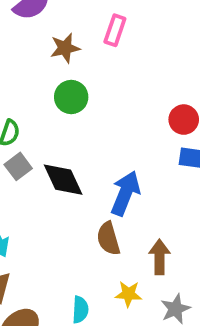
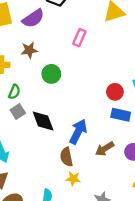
brown star: (65, 48) -> (29, 50), moved
brown arrow: (159, 257) -> (105, 149), moved, turned -126
yellow star: (128, 294) -> (73, 179), moved

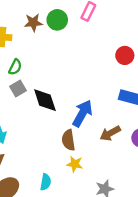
green circle: (51, 74) -> (57, 20), moved
red circle: (115, 92) -> (125, 55), moved

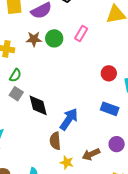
gray square: (18, 89) -> (16, 94), turned -32
brown arrow: (110, 133) -> (91, 154), moved
yellow star: (75, 164) -> (67, 162), moved

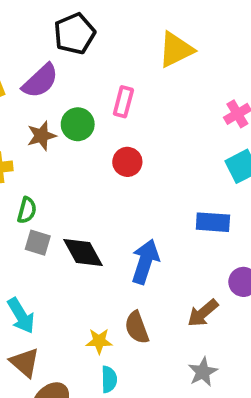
red circle: (109, 73) -> (127, 162), moved
brown semicircle: (55, 141) -> (137, 327), moved
yellow star: (67, 162) -> (99, 341), moved

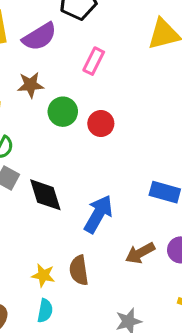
pink rectangle: (123, 102) -> (94, 61), moved
green circle: (78, 124) -> (63, 112), moved
brown arrow: (203, 313) -> (140, 253), moved

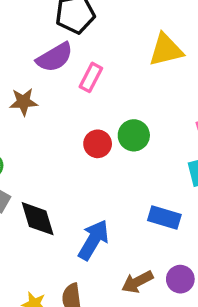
purple semicircle: (39, 37) -> (55, 57), moved
green circle: (63, 112) -> (134, 135), moved

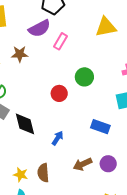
red circle: (98, 144) -> (59, 93), moved
blue arrow: (93, 240) -> (58, 138), size x0.6

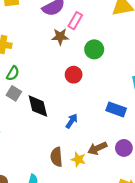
brown star: (20, 54) -> (60, 37), moved
green circle: (84, 77) -> (94, 49), moved
yellow star: (21, 175) -> (78, 159), moved

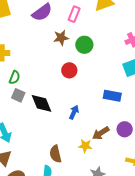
pink rectangle: (75, 21) -> (74, 14), moved
brown star: (60, 37) -> (61, 38), moved
brown semicircle: (56, 157) -> (56, 154), moved

